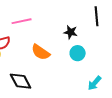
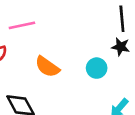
black star: (71, 32) -> (121, 47), moved

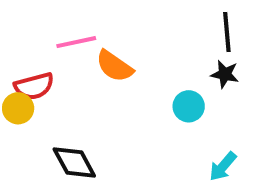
orange semicircle: (47, 67) -> (114, 66), moved

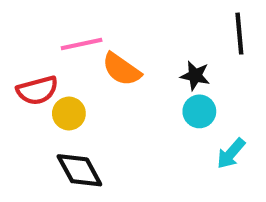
black star: (225, 74) -> (195, 76), moved
yellow circle: (18, 108) -> (69, 113), moved
cyan arrow: (223, 167) -> (231, 153), moved

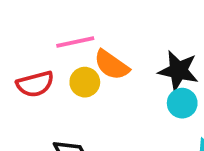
black star: (195, 76) -> (178, 71), size x1.5
yellow circle: (69, 113) -> (85, 82), moved

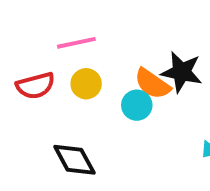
orange semicircle: (112, 65) -> (152, 84), moved
cyan circle: (182, 103) -> (137, 105), moved

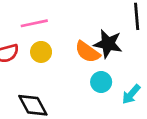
cyan circle: (137, 105) -> (101, 82), moved

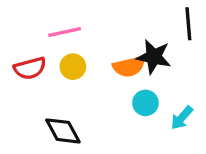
orange semicircle: (87, 52) -> (129, 67), turned -48

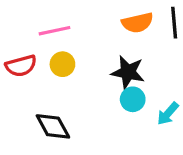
black star: (154, 57) -> (128, 72), moved
orange semicircle: (129, 67) -> (137, 23), moved

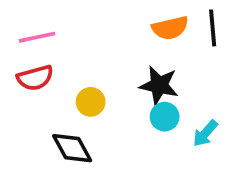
pink line: (54, 31) -> (37, 37), moved
yellow circle: (62, 64) -> (91, 102), moved

